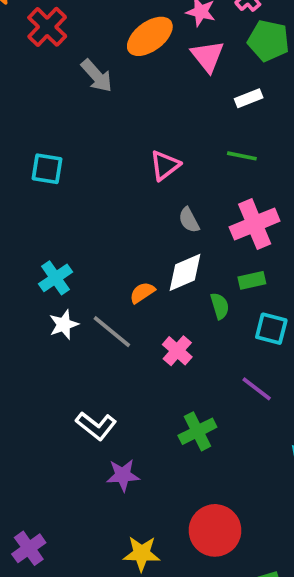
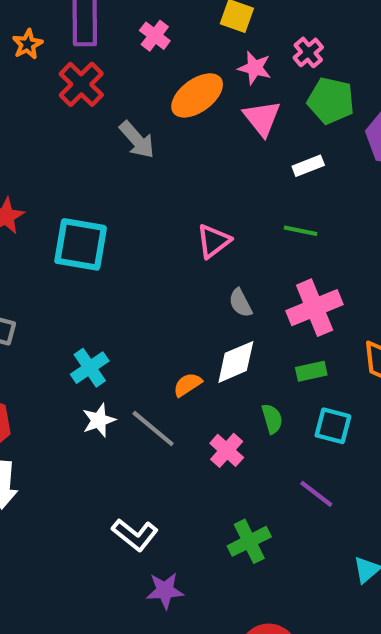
cyan square: (47, 169) -> (81, 244), size x1.5
green semicircle: (220, 306) -> (272, 419), moved

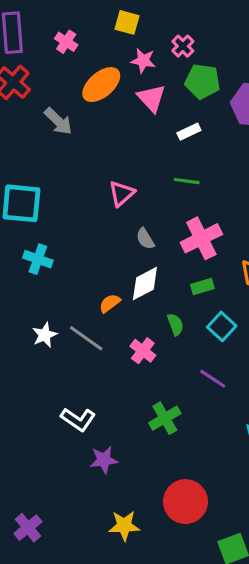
cyan cross: (90, 368) -> (38, 259), moved, turned -32
cyan square: (333, 426) -> (222, 326), turned 32

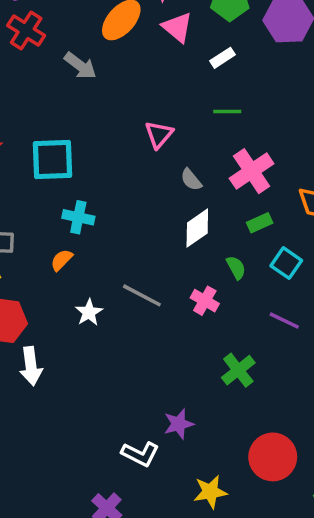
orange semicircle: (110, 303) -> (62, 260), moved
white star: (45, 335) -> (89, 312), moved
white L-shape: (78, 419) -> (140, 454), moved

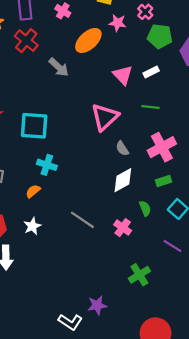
pink triangle: (177, 27) -> (123, 75), moved
pink triangle: (159, 134) -> (105, 117), size x1.5
white star: (89, 312) -> (32, 226), moved

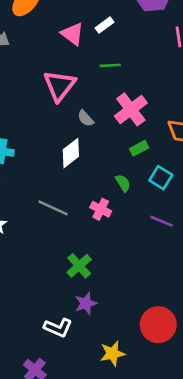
white diamond: (123, 180) -> (71, 153), moved
green cross: (139, 275) -> (79, 266), moved

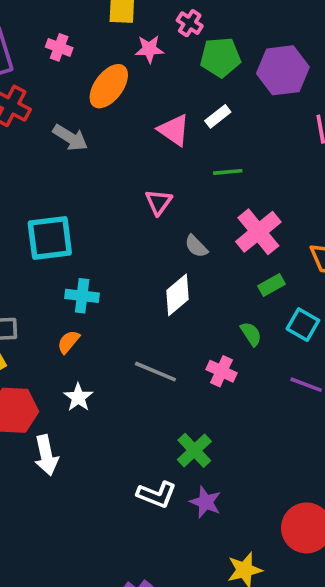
pink triangle: (60, 85) -> (159, 202), size x0.6
purple star: (86, 303) -> (205, 502), turned -30
white L-shape: (58, 328) -> (157, 494), moved

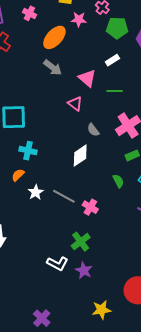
pink triangle: (174, 130) -> (87, 78), moved
gray arrow: (70, 138) -> (53, 68), moved
pink triangle: (159, 202) -> (75, 104), turned -35
pink cross: (221, 371) -> (90, 207), moved
white star: (78, 397) -> (36, 192), moved

